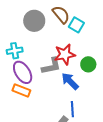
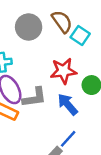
gray L-shape: (51, 66) -> (34, 97), moved
blue line: (72, 109) -> (68, 139), turned 42

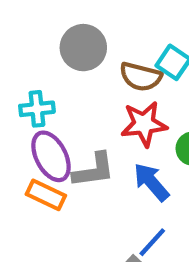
brown semicircle: (62, 22) -> (141, 77), moved, turned 140

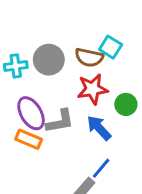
gray circle: (83, 48) -> (49, 60), moved
cyan cross: (37, 109) -> (16, 66), moved

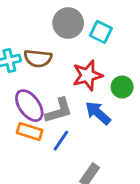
brown semicircle: (89, 57) -> (38, 58), moved
gray circle: (49, 60) -> (68, 23), moved
blue line: (101, 168) -> (61, 141), moved

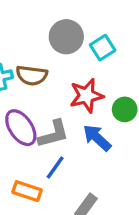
cyan square: (101, 32) -> (103, 48), turned 30
orange rectangle: (30, 131) -> (27, 191), moved

